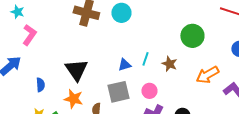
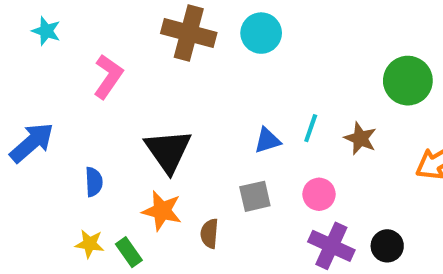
pink L-shape: (29, 35) -> (108, 76), moved
gray square: (118, 92) -> (255, 196), size x0.7

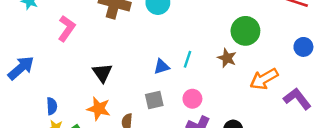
brown star: (360, 138) -> (227, 58), moved
black triangle: (168, 151) -> (102, 73), size x0.7
blue semicircle: (94, 182) -> (52, 106), moved

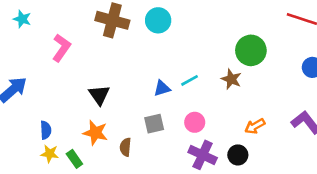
cyan line: (187, 59) -> (189, 80), turned 42
orange arrow: (264, 79) -> (255, 126), moved, size x0.7

